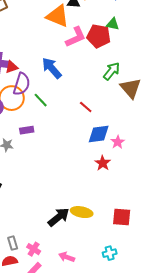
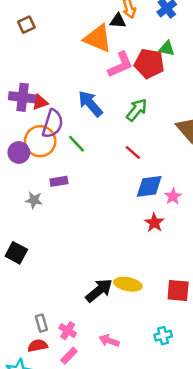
green arrow: (112, 71) -> (137, 110), moved

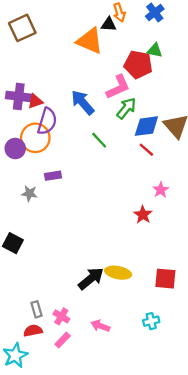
brown square: (26, 25) -> (22, 28), size x1.6
pink L-shape: (120, 65) -> (118, 87), moved
green line: (76, 144) -> (99, 140), moved
red line: (133, 152) -> (146, 150), moved
blue diamond: (149, 186) -> (146, 126), moved

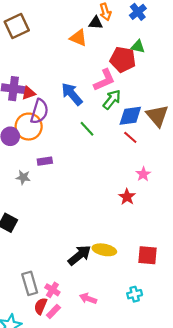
orange triangle: (90, 41) -> (78, 38), size x0.7
gray rectangle: (37, 309) -> (30, 283), size x1.5
red semicircle: (33, 331) -> (41, 306), moved, turned -56

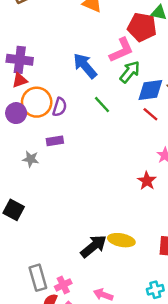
red triangle: (29, 93) -> (20, 80), moved
purple semicircle: (39, 111) -> (60, 107), moved, size x0.7
pink cross: (52, 290) -> (63, 285), turned 32

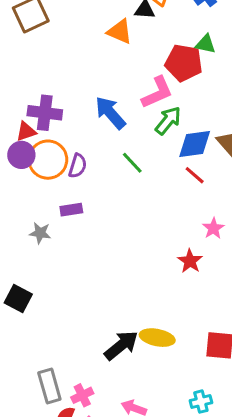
purple cross: (20, 60) -> (45, 113), moved
purple circle: (16, 113) -> (21, 155), moved

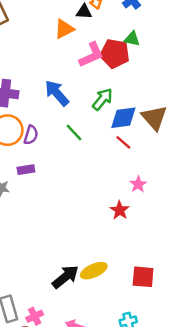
orange triangle: (120, 32) -> (64, 29), turned -50
pink L-shape: (157, 92) -> (91, 55), moved
yellow ellipse: (157, 338) -> (94, 271), turned -35

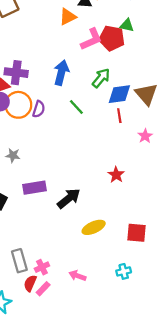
blue arrow: (57, 93) -> (61, 73), turned 55
red line: (123, 142) -> (119, 116), turned 40
purple rectangle: (26, 170) -> (34, 188), moved, size x1.5
pink star: (138, 184) -> (145, 136), moved
black arrow: (65, 277) -> (69, 198), moved

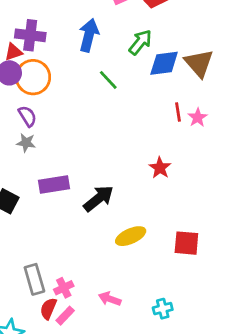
purple semicircle: (39, 109) -> (27, 116), moved, turned -49
red line: (119, 116) -> (178, 112), moved
cyan cross: (124, 271) -> (163, 309), moved

